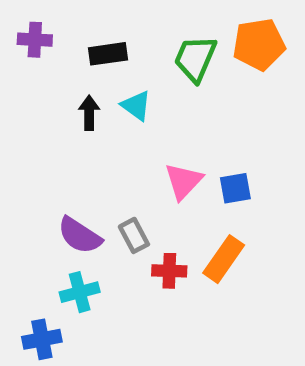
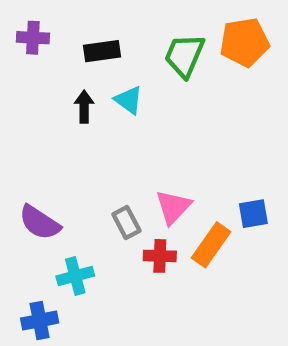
pink triangle: (183, 181) -> (173, 207), moved
blue square: (235, 188) -> (253, 214), moved
purple semicircle: (80, 235) -> (40, 223), moved

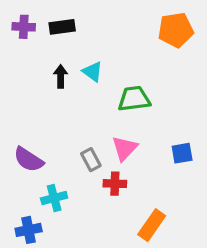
black rectangle: (102, 51) -> (62, 27), moved
green trapezoid: (184, 56) -> (134, 99), moved, turned 60
orange rectangle: (211, 245) -> (152, 225), moved

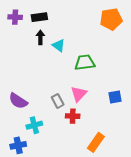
black arrow: (61, 76) -> (40, 37), moved

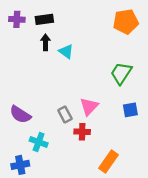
green trapezoid: (85, 63) -> (121, 73), moved, turned -50
cyan cross: (34, 125) -> (39, 142), turned 35

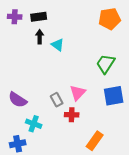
blue square: (130, 110) -> (114, 96), size x1.5

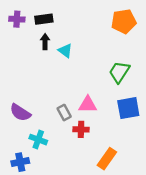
pink triangle: (78, 93) -> (88, 105), turned 48

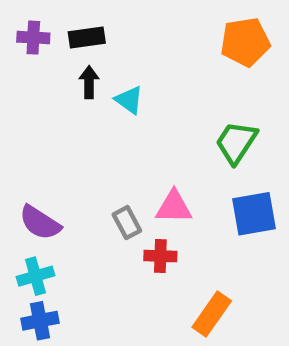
cyan cross: (38, 140) -> (36, 276), moved, turned -36

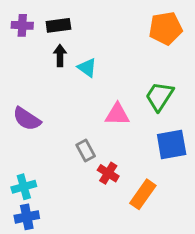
pink triangle: (174, 207) -> (117, 114), moved
purple semicircle: (40, 223) -> (27, 119), moved
red cross: (160, 256) -> (108, 173), turned 30
orange rectangle: (212, 314) -> (143, 194), moved

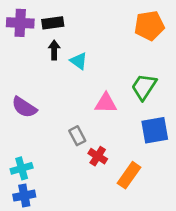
purple cross: (22, 25) -> (20, 23), size x1.4

